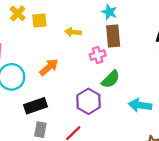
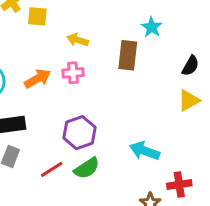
cyan star: (109, 12) -> (152, 27), moved
pink cross: (98, 55) -> (73, 73), moved
green semicircle: (111, 79) -> (87, 168), moved

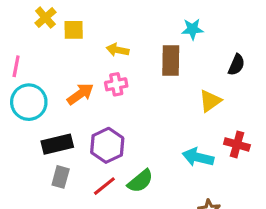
cyan star: (152, 27) -> (192, 29), turned -30
yellow triangle: (189, 100) -> (210, 101), moved
purple hexagon: (79, 133) -> (107, 145), moved
red cross: (179, 185) -> (237, 144), moved, turned 30

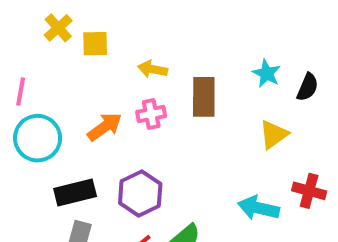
cyan star: (192, 29) -> (267, 73), moved, turned 30
brown rectangle: (171, 60) -> (204, 97), moved

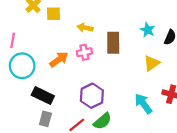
black rectangle: (75, 193) -> (43, 95), turned 40
purple hexagon: (140, 194) -> (92, 96), moved
cyan arrow: (258, 208) -> (143, 104), turned 40

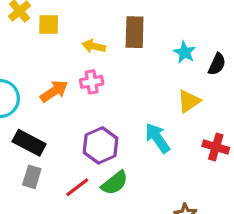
brown rectangle: (113, 43) -> (135, 32), moved
cyan arrow: (143, 104) -> (157, 138), moved

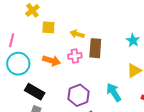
yellow square: (49, 24) -> (48, 27), moved
brown rectangle: (135, 32) -> (95, 48), moved
orange arrow: (54, 91) -> (51, 61), turned 48

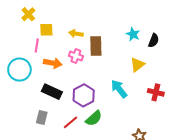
pink line: (12, 40) -> (37, 45), moved
pink cross: (75, 56) -> (76, 56), turned 32
black rectangle: (35, 92) -> (52, 92), moved

